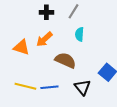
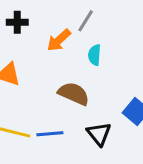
black cross: (46, 12) -> (17, 22), moved
orange arrow: (44, 39) -> (59, 40), moved

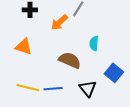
cyan semicircle: (95, 55) -> (94, 43), moved

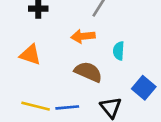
orange arrow: (59, 22) -> (83, 36), moved, turned 36

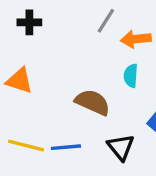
orange arrow: (83, 36) -> (136, 39), moved

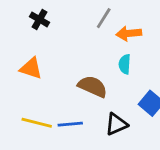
black cross: (29, 22) -> (39, 19), turned 30
black triangle: (121, 147) -> (116, 124), turned 45

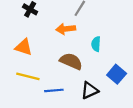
orange arrow: (129, 33) -> (66, 29), moved
yellow line: (37, 123) -> (28, 76), moved

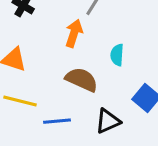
orange arrow: (66, 29) -> (74, 33), turned 114

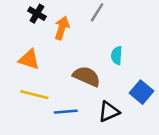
orange arrow: (74, 33) -> (62, 28), moved

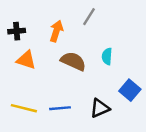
black cross: (37, 14) -> (17, 31), moved, turned -35
brown semicircle: (87, 76) -> (73, 61), moved
yellow line: (34, 95) -> (24, 108), moved

